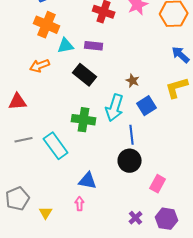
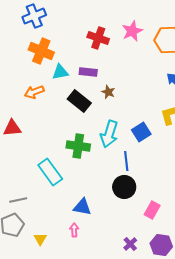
brown star: (133, 81) -> (108, 92), moved
gray line: (24, 140) -> (18, 200), moved

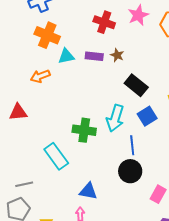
brown star: (108, 92) -> (117, 55), moved
black rectangle: (79, 101) -> (136, 85), moved

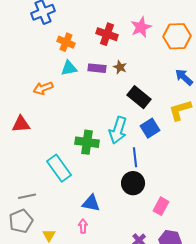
orange cross: (47, 35) -> (66, 42), moved, size x0.7

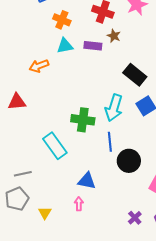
brown star: (120, 67) -> (114, 36), moved
blue line: (135, 157) -> (110, 142), moved

